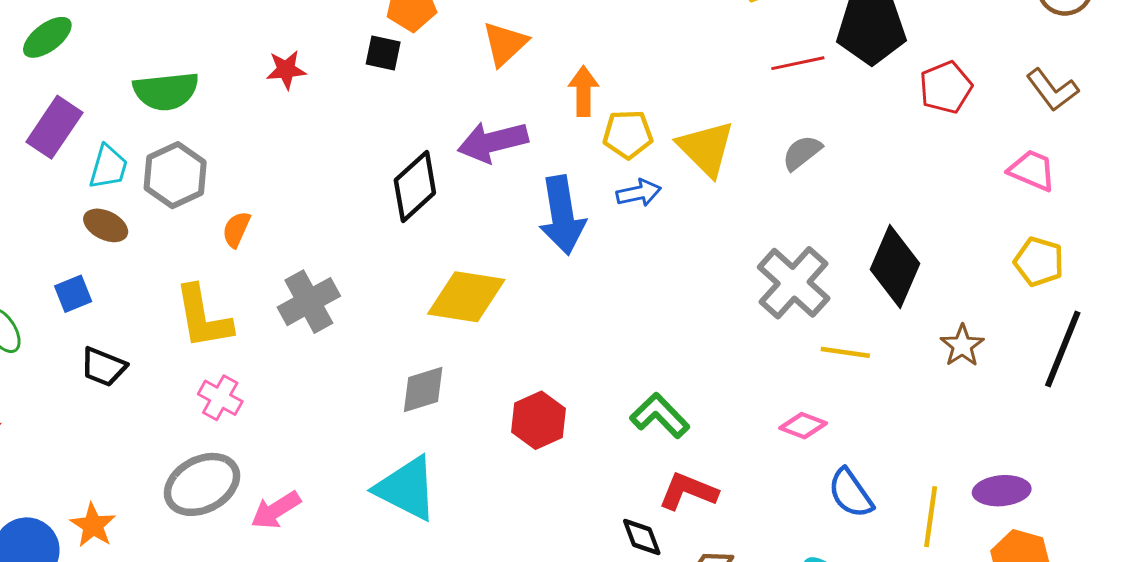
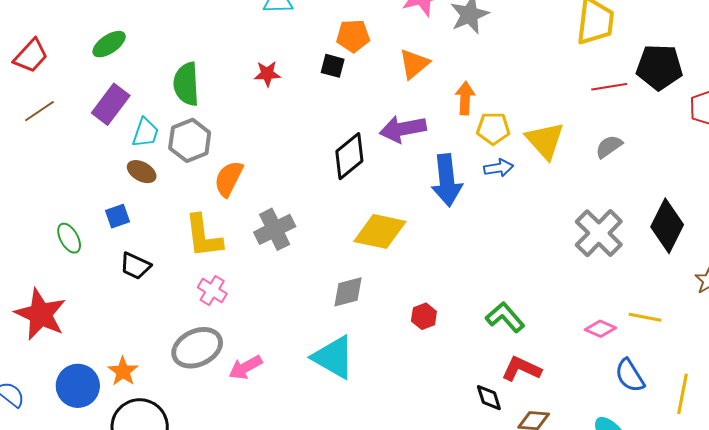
green semicircle: (166, 91) -> (186, 84), turned 90
orange semicircle: (236, 229) -> (229, 179), size x1.5
yellow line: (845, 352) -> (645, 317), moved
red hexagon: (538, 420) -> (424, 316), size x0.7

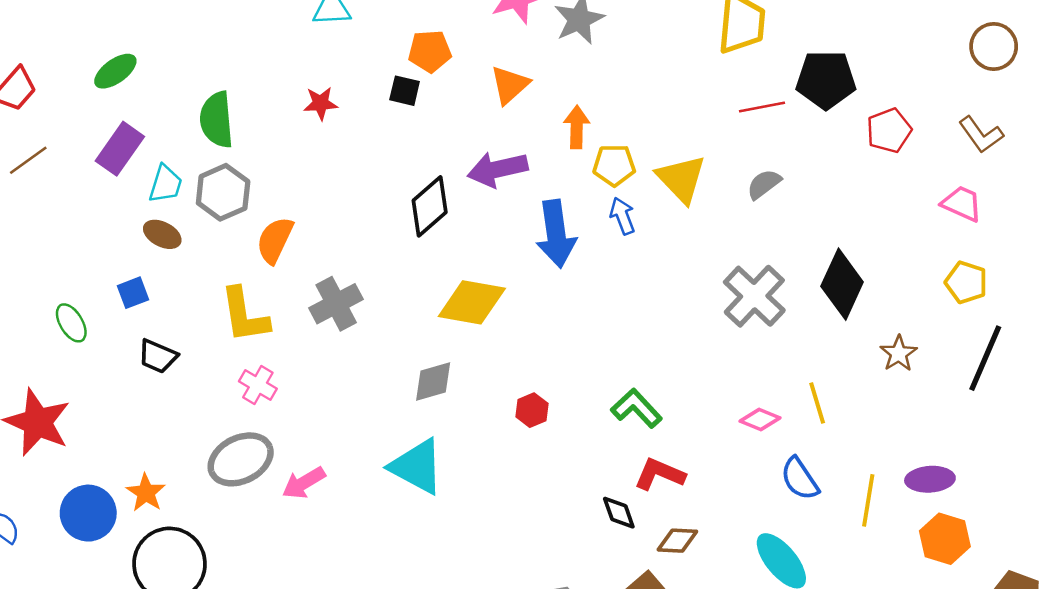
blue arrow: (499, 168) -> (622, 216), turned -100
yellow line: (645, 317) -> (817, 403), turned 64

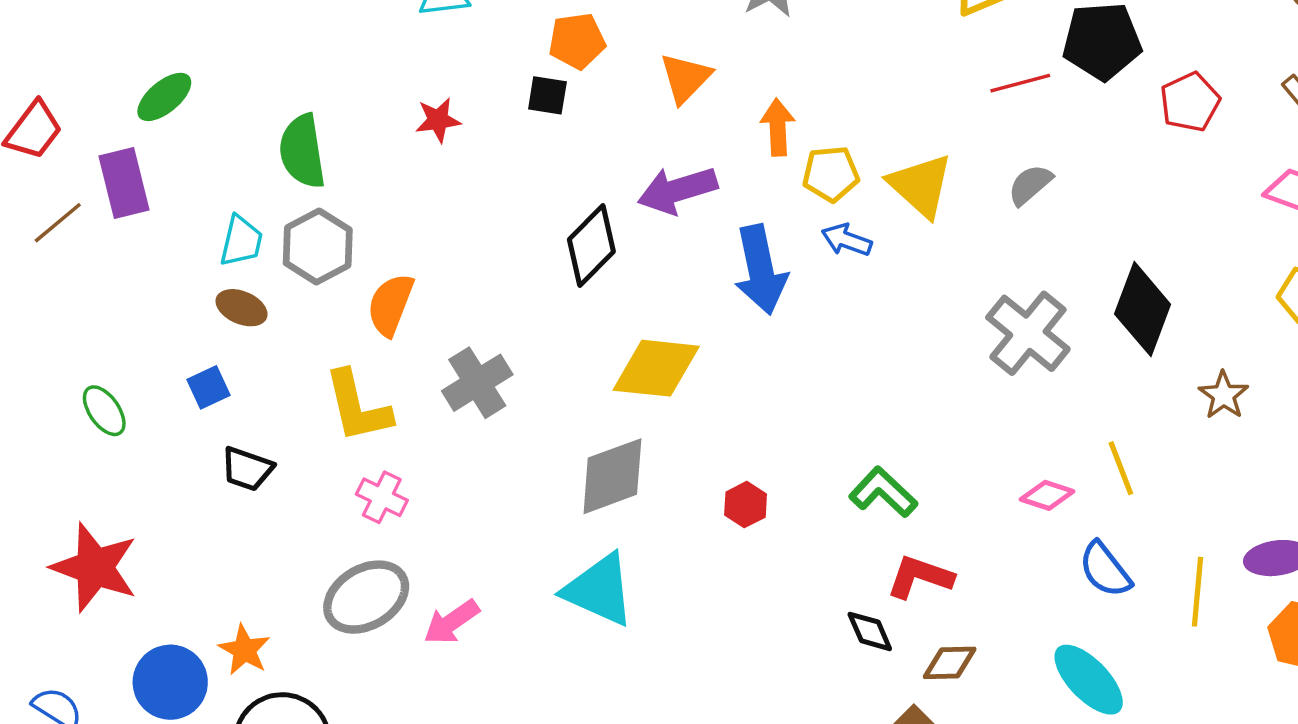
purple rectangle: (120, 149) -> (124, 183), moved, turned -45
blue arrow: (622, 216) -> (847, 240), turned -45
green ellipse: (71, 323) -> (104, 411), moved
gray diamond: (433, 382) -> (612, 476), size x1.4

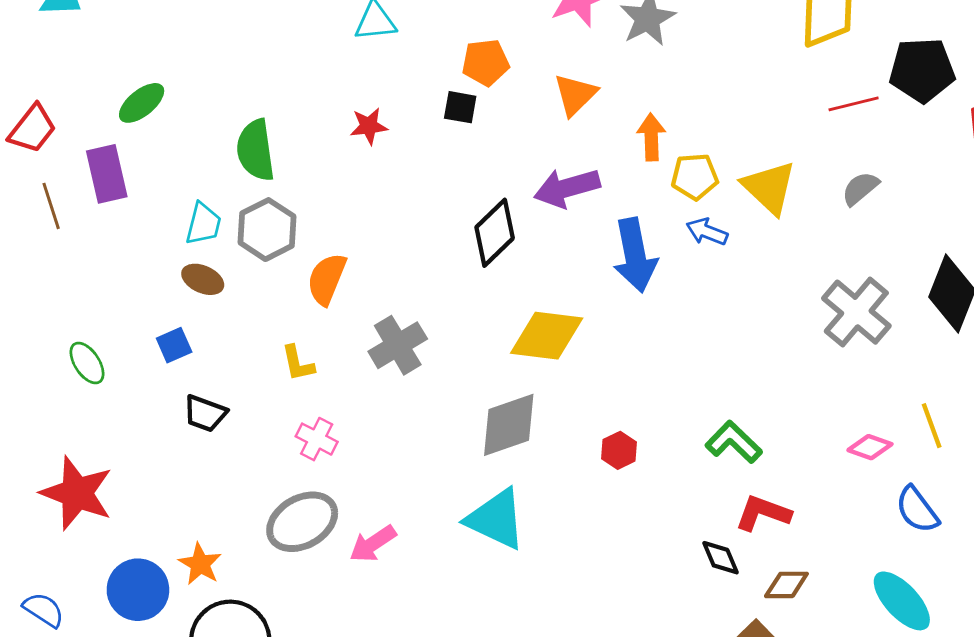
brown line: (58, 223) -> (51, 206), turned -69
yellow L-shape: (358, 407) -> (298, 363), size x0.6

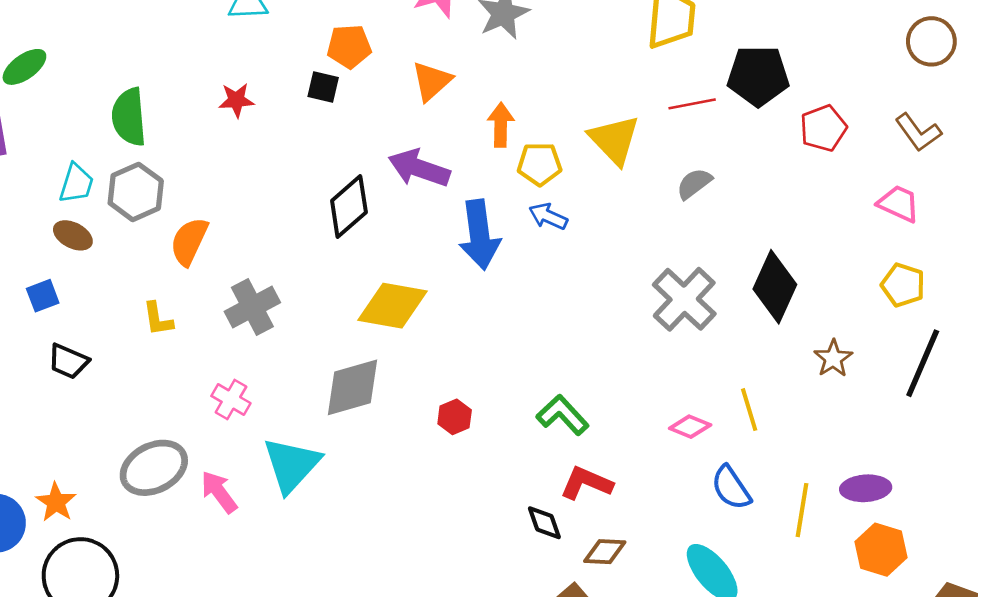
yellow triangle: (769, 187) -> (614, 140), moved
purple arrow: (567, 188) -> (419, 168), turned 32
pink cross: (317, 439) -> (231, 400), moved
cyan triangle: (496, 519) -> (292, 465), moved, turned 44
pink arrow: (373, 544) -> (219, 492), turned 84

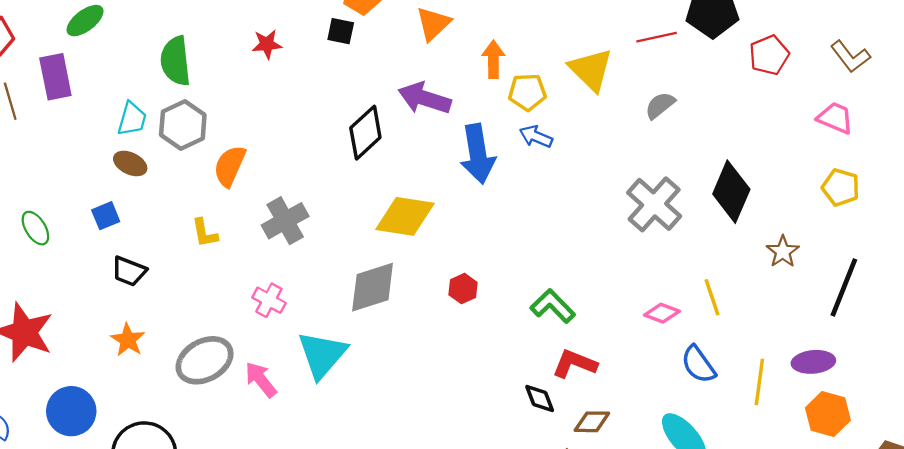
black line: (923, 363) -> (844, 287), moved
red hexagon: (455, 417) -> (463, 289), moved
orange star: (56, 502) -> (128, 340), moved

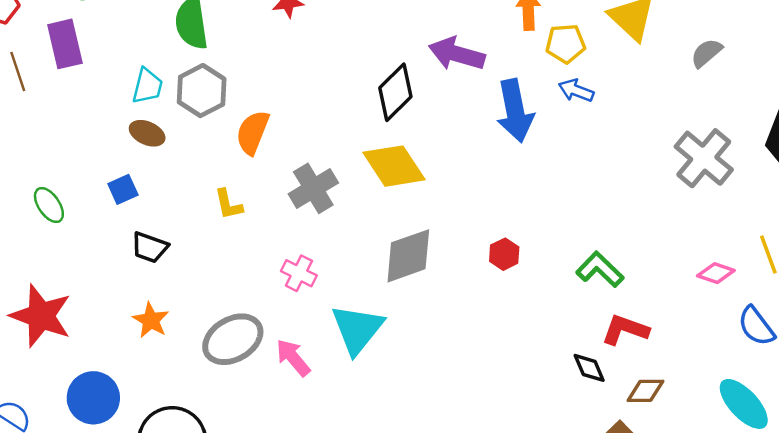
yellow diamond: (405, 216) -> (394, 166), moved, turned 50

